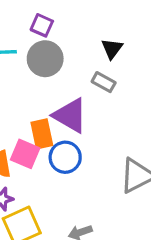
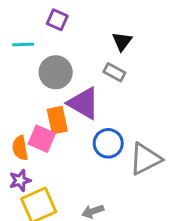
gray circle: (45, 59) -> (56, 72), moved
blue circle: (65, 157) -> (108, 143), moved

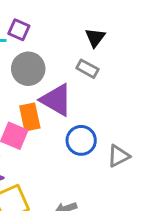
purple square: (57, 20) -> (19, 30), moved
gray triangle: (145, 159) -> (119, 156), size x0.7

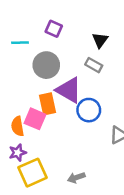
purple square: (19, 30) -> (54, 29), moved
blue circle: (81, 140) -> (89, 110), moved

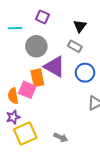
blue circle: (89, 110) -> (85, 73), moved
gray arrow: (76, 178) -> (61, 137), turned -136

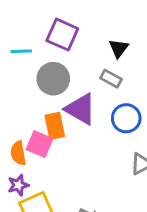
purple square: (42, 17) -> (62, 35), size x1.5

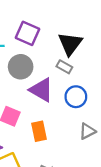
black triangle: (119, 48) -> (70, 44), size x1.6
orange rectangle: (55, 126) -> (39, 131), moved

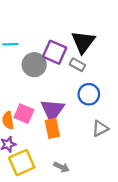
purple square: (28, 33) -> (55, 52), moved
purple triangle: (41, 90) -> (52, 110), moved, turned 35

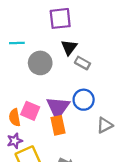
black triangle: (83, 42) -> (69, 47), moved, size x0.7
purple square: (55, 52) -> (60, 18), moved, turned -30
blue circle: (89, 94) -> (84, 100), moved

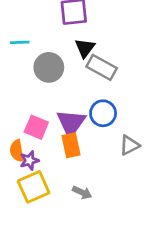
gray rectangle: (82, 63) -> (102, 67), size x1.5
orange semicircle: (15, 117) -> (17, 151), moved
purple star: (15, 141) -> (29, 161), moved

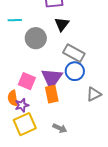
gray rectangle: (102, 67) -> (74, 53), moved

